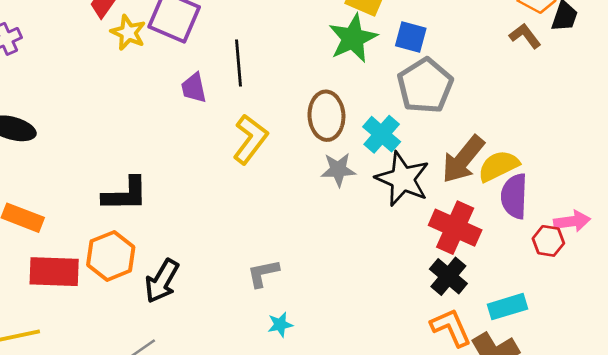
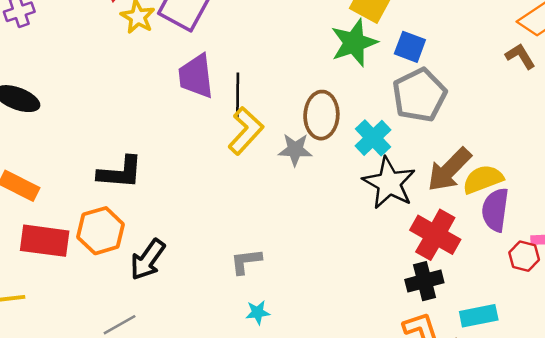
black line: (239, 63) -> (238, 95), moved
purple trapezoid: (194, 88) -> (196, 76), size x1.5
gray star: (338, 170) -> (295, 150), moved
black cross: (448, 276) -> (424, 281), turned 30

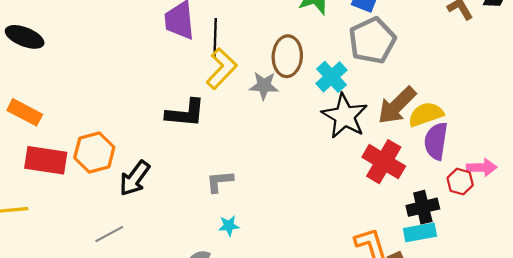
black L-shape: (120, 172) -> (185, 113), moved
black cross: (424, 281) -> (423, 207), moved

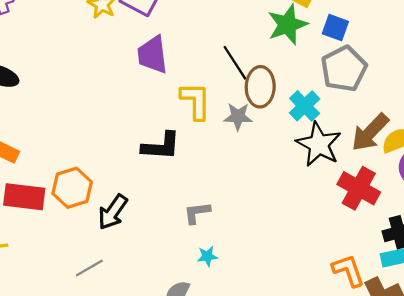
black line: (215, 38) -> (235, 63), moved, turned -33
yellow L-shape: (222, 69) -> (196, 101), turned -42

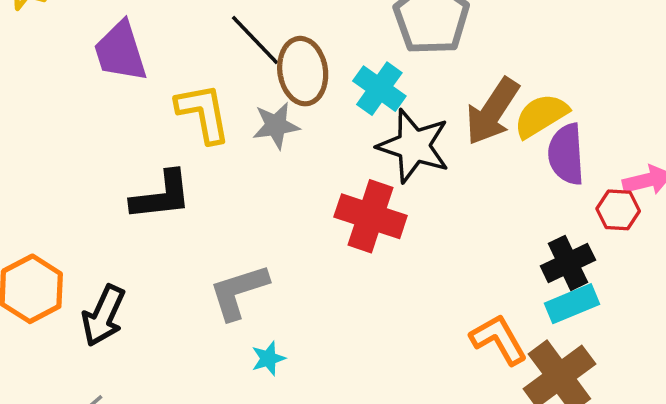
red cross: (359, 188) -> (371, 216), moved
gray L-shape: (197, 213) -> (239, 292), size x1.4

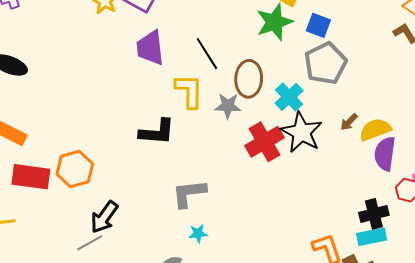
black line: (255, 40) -> (207, 54), moved
brown arrow: (492, 111) -> (349, 122), size x0.5
red cross: (371, 216) -> (265, 142), moved, turned 30
black arrow: (103, 316) -> (104, 217), moved

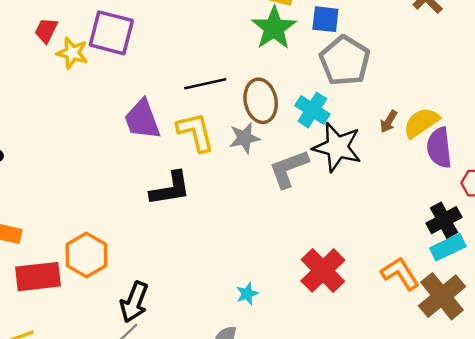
purple trapezoid: (150, 48) -> (142, 119), moved
black line: (207, 54) -> (205, 84), turned -56
red cross: (265, 142) -> (323, 270), moved
gray L-shape: (189, 193) -> (289, 169), moved

